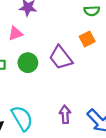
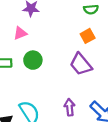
purple trapezoid: (61, 58) -> (81, 64), moved

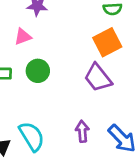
orange square: (88, 36) -> (107, 42), size x1.5

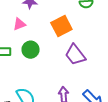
orange square: (107, 42) -> (61, 26), moved

